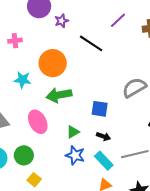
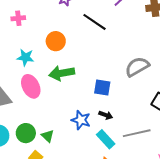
orange circle: (53, 63) -> (56, 41), size x0.7
pink ellipse: (38, 122) -> (31, 86), moved
green triangle: (73, 132) -> (48, 136), moved, turned -48
blue star: (75, 155) -> (81, 120), moved

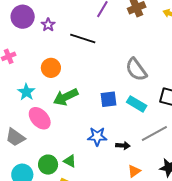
cyan star: (25, 57) -> (26, 92), turned -30
gray semicircle: (137, 67) -> (136, 70), turned -80
black arrow: (106, 115) -> (123, 146), moved
cyan rectangle: (106, 139) -> (137, 104), moved

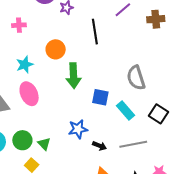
black line: (83, 39) -> (95, 32), turned 45
green arrow: (66, 97) -> (74, 76), moved, turned -85
blue star: (97, 136) -> (78, 129), turned -30

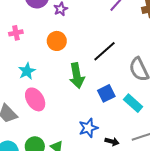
black line: (95, 32) -> (104, 51), moved, turned 65
orange circle: (56, 49) -> (57, 41), moved
blue square: (100, 97) -> (106, 93), turned -30

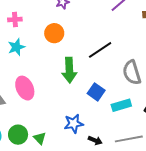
cyan star: (27, 71) -> (16, 47), moved
blue square: (106, 93) -> (96, 92), turned -36
cyan rectangle: (133, 103) -> (121, 105), turned -66

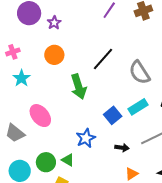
blue square: (96, 92) -> (113, 115), moved, turned 30
blue star: (74, 124) -> (86, 138), moved

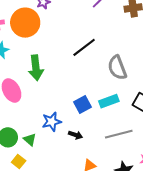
orange circle: (54, 55) -> (25, 23), moved, size x1.5
green arrow: (79, 87) -> (36, 68), moved
black arrow: (122, 148) -> (75, 135), moved

